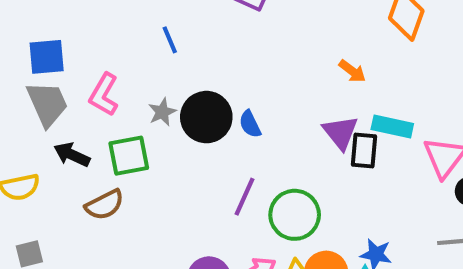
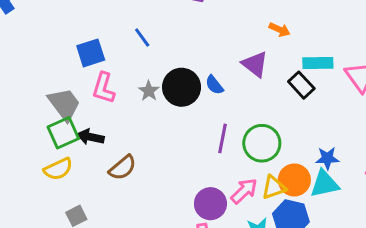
blue square: (47, 57) -> (91, 53), moved
purple triangle: (340, 132) -> (255, 64), moved
black rectangle: (364, 150) -> (301, 85), turned -35
green square: (129, 156) -> (63, 133), moved

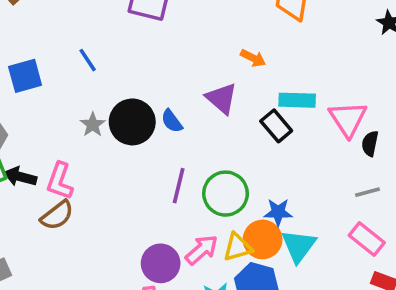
pink L-shape: (104, 88) -> (60, 181), moved
blue star: (327, 158) -> (278, 212), moved
cyan triangle: (325, 184) -> (299, 246), turned -44

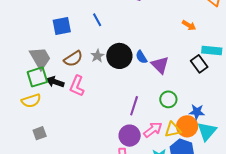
purple triangle: (222, 98) -> (160, 65), moved
purple line: (179, 186) -> (134, 106), moved
green circle: (226, 194) -> (168, 99), size x0.7
brown semicircle: (57, 215) -> (73, 59), moved

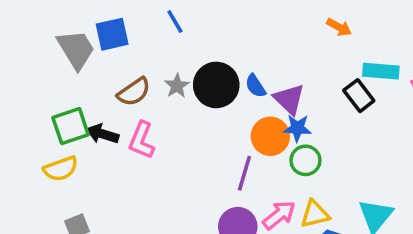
gray trapezoid: (40, 58) -> (76, 49), moved
blue star: (197, 112) -> (297, 128), moved
orange circle: (187, 126) -> (270, 136), moved

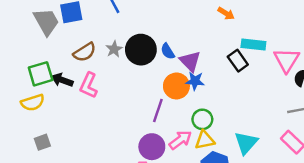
green circle: (305, 160) -> (202, 119), moved

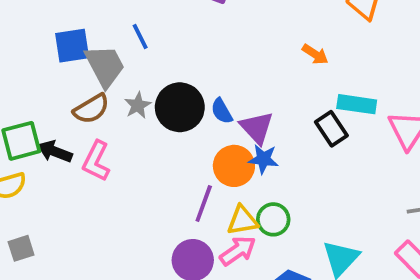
gray trapezoid: (46, 22) -> (105, 66), moved
yellow triangle: (205, 140) -> (242, 220), moved

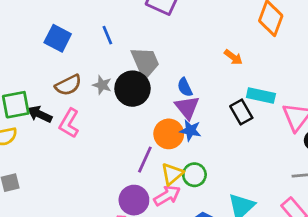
blue square: (72, 46) -> (58, 38), turned 32
gray trapezoid: (105, 66) -> (145, 62), moved
gray star: (138, 105) -> (102, 85), turned -30
blue semicircle: (222, 111) -> (185, 87), moved
yellow triangle: (242, 220) -> (172, 174), turned -35

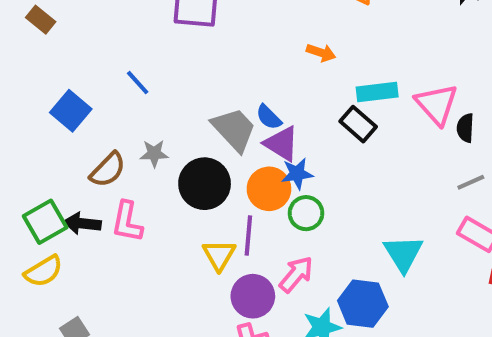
blue square: (58, 38) -> (71, 111), turned 32
gray trapezoid: (145, 62) -> (234, 129), moved
black circle: (132, 89) -> (205, 184), moved
yellow triangle: (172, 174) -> (219, 255), moved
green circle: (194, 175) -> (306, 213), moved

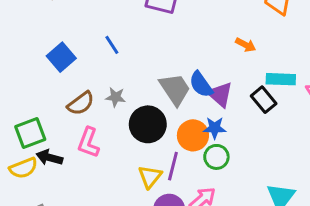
blue semicircle: (269, 117) -> (201, 84), size x1.4
purple triangle: (282, 144) -> (220, 94), moved
black arrow: (82, 223) -> (49, 158), moved

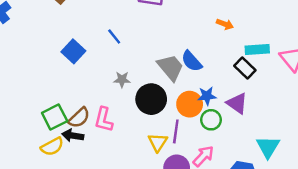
purple triangle: (220, 94) -> (237, 103), moved
brown semicircle: (81, 103) -> (79, 118), moved

